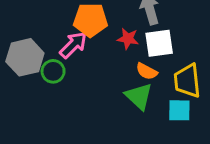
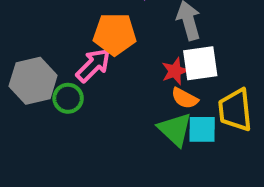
red star: (128, 39) -> (175, 71), moved, turned -30
cyan square: (179, 110) -> (202, 129), moved

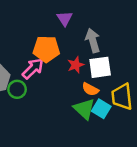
red star: (175, 71) -> (76, 65), moved
cyan square: (202, 129) -> (101, 109), turned 30

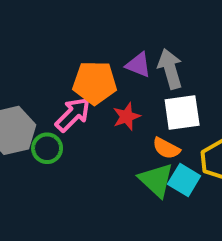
purple triangle: (65, 18) -> (138, 65), moved, turned -35
red star: (76, 65) -> (126, 116), moved

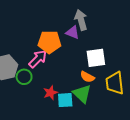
gray arrow: (170, 69) -> (81, 20), moved
red star: (126, 116) -> (50, 93), moved
cyan square: (184, 180) -> (65, 100), moved, turned -35

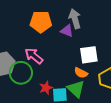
orange pentagon: (49, 42) -> (41, 22), moved
pink arrow: (38, 59) -> (34, 56), turned -96
green circle: (24, 77) -> (21, 73), size x1.5

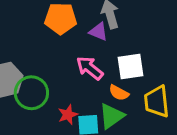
pink arrow: (34, 56) -> (90, 68), moved
green triangle: (76, 89) -> (112, 116), turned 42

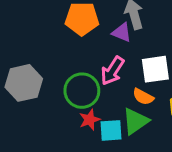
pink arrow: (90, 68) -> (113, 71), turned -96
green circle: (31, 93) -> (82, 91), moved

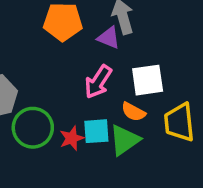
green circle: (82, 91) -> (33, 128), moved
cyan square: (111, 130) -> (96, 131), moved

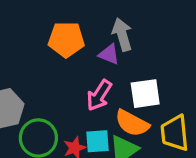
orange semicircle: (133, 112) -> (132, 123), size x1.5

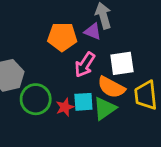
orange pentagon: (66, 39) -> (62, 37), moved

